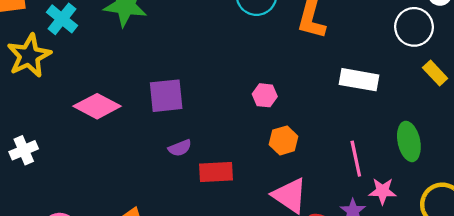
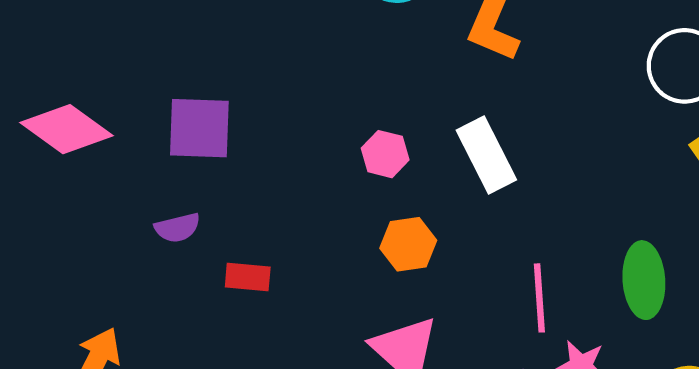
white rectangle: (359, 80) -> (486, 155), moved, turned 45
purple semicircle: (180, 148) -> (177, 228), moved
red rectangle: (216, 172) -> (248, 277), moved, size x0.7

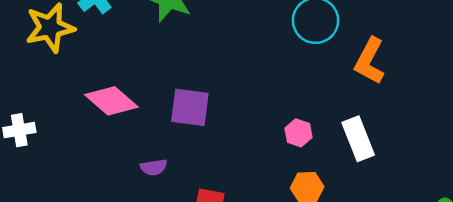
purple semicircle: (177, 228) -> (154, 167), moved

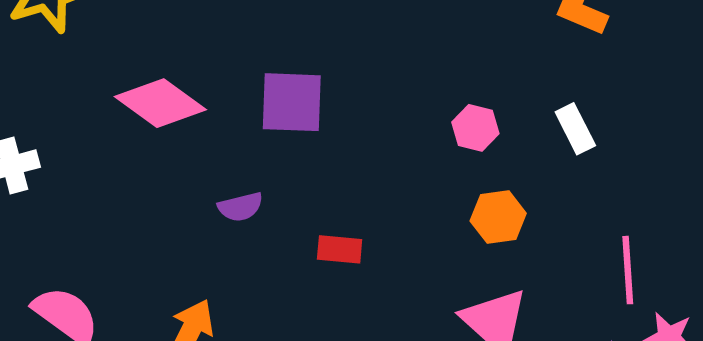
white rectangle: (358, 139) -> (575, 129), size x0.7

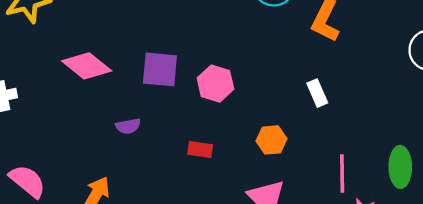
pink hexagon: (475, 128) -> (215, 84), moved, size x1.4
red rectangle: (340, 249) -> (200, 149), moved

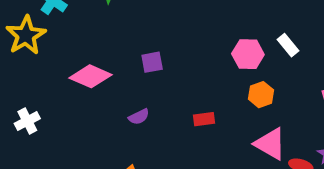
purple square: (160, 69) -> (152, 62), size x0.7
pink hexagon: (215, 84) -> (248, 54), moved

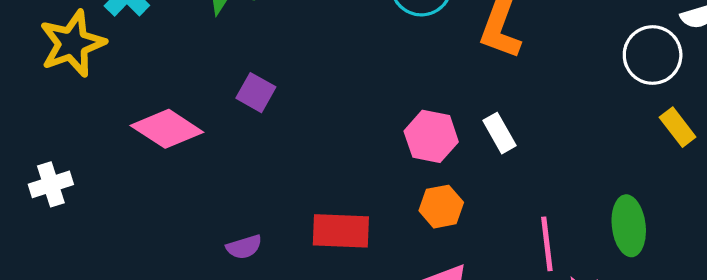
purple square: (152, 62) -> (256, 93), moved, turned 30
purple semicircle: (139, 117) -> (244, 247), moved
red rectangle: (204, 119) -> (341, 231), size x1.6

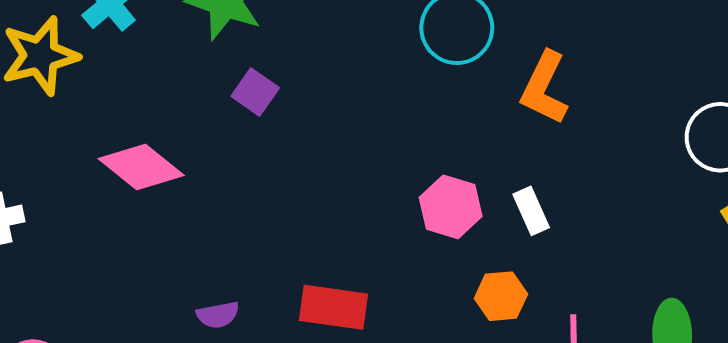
purple square: (256, 93) -> (255, 92), moved
orange hexagon: (441, 207) -> (501, 296), moved

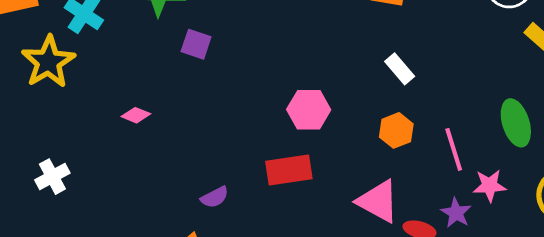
pink diamond: (141, 167) -> (136, 115), size x0.5
pink hexagon: (451, 207) -> (309, 110), moved

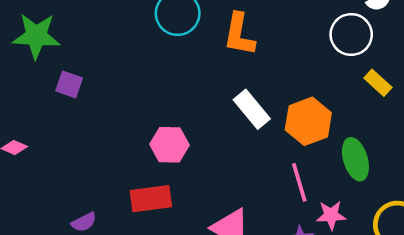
white rectangle: (400, 69) -> (252, 109), size x1.4
orange hexagon: (396, 130) -> (308, 121), moved, size x1.5

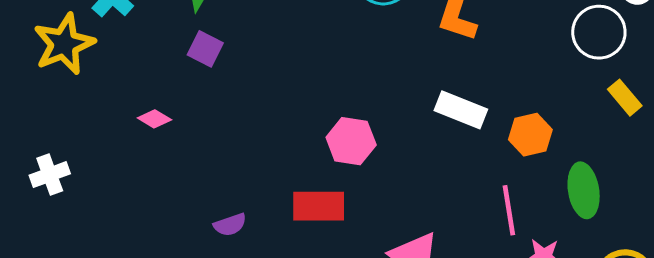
purple square: (69, 84) -> (205, 49), moved
white rectangle: (252, 109) -> (461, 110), turned -36
orange hexagon: (308, 121) -> (530, 135), size x0.7

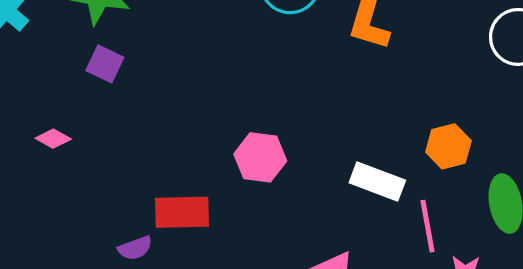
white rectangle: (461, 110) -> (377, 181), moved
red rectangle: (319, 206) -> (182, 212), moved

